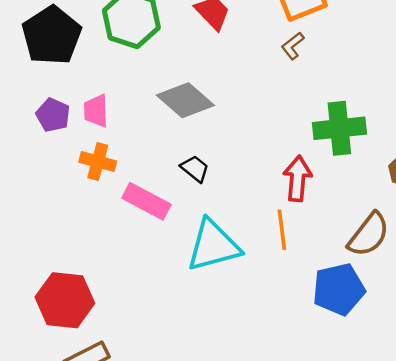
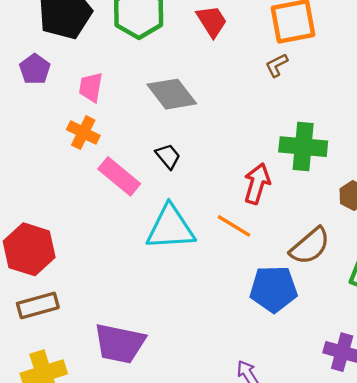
purple pentagon: (53, 115) -> (35, 69), moved
orange line: (282, 230) -> (234, 226), turned -63

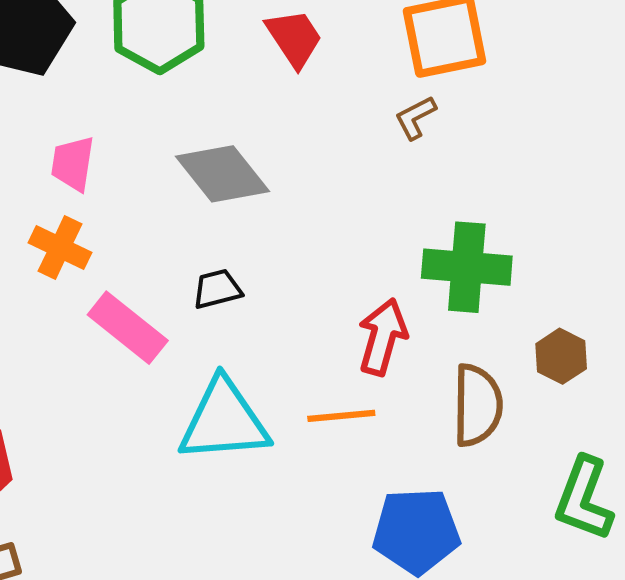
black trapezoid: (168, 156) -> (217, 289), turned -64
orange line: (234, 226) -> (341, 416), turned -36
brown semicircle: (310, 246) -> (477, 405), moved, turned -48

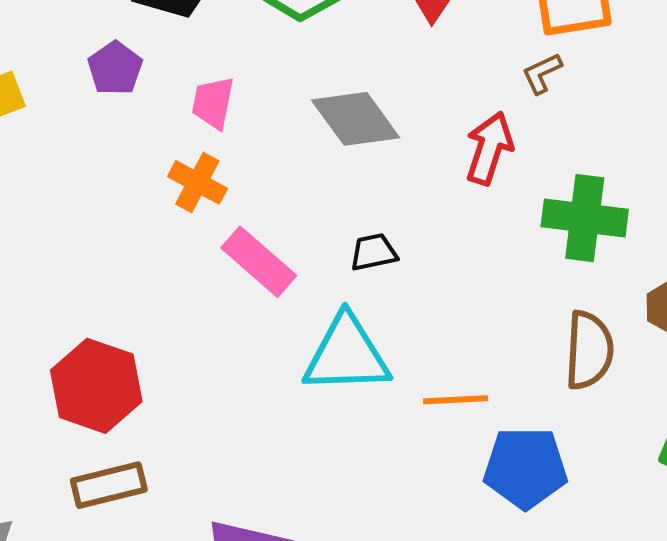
black trapezoid: (217, 289) -> (374, 252), moved
red arrow: (383, 337) -> (489, 148), moved
orange line: (341, 416) -> (455, 400), moved

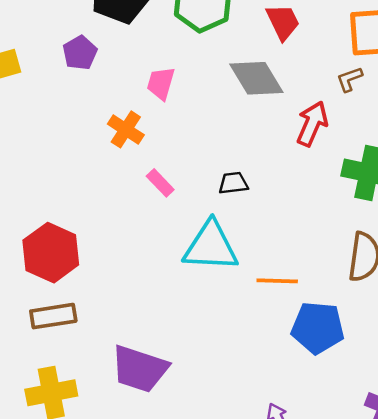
pink trapezoid: (213, 103) -> (161, 83), moved
gray diamond: (356, 119) -> (256, 78), moved
pink rectangle: (259, 262) -> (160, 183), size x0.6

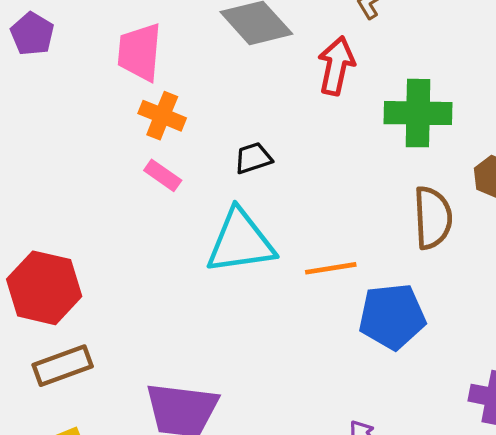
pink trapezoid: (161, 83) -> (140, 52), size x1.4
orange cross: (126, 129) -> (162, 116), moved

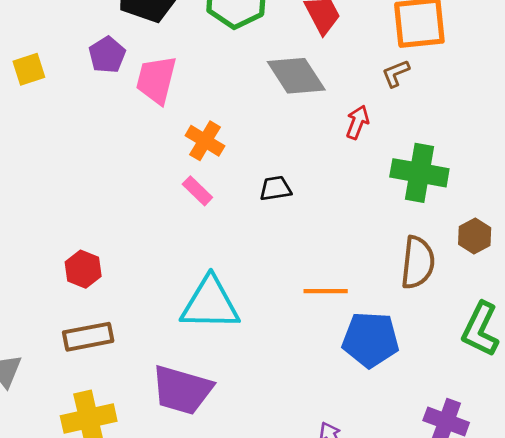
pink trapezoid: (140, 52) -> (156, 80), moved
red arrow: (336, 66) -> (357, 122), size x0.7
cyan triangle: (240, 242) -> (210, 304), moved
red hexagon: (44, 288) -> (83, 269), size x0.6

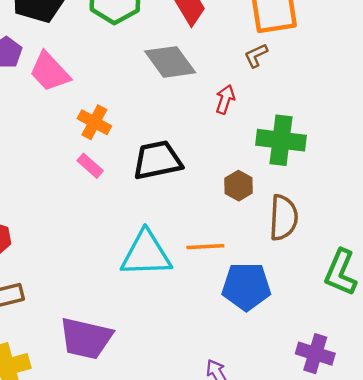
pink trapezoid: (156, 80) -> (50, 72), turned -54
black trapezoid: (275, 188) -> (157, 160), size x1.8
brown hexagon: (475, 236) -> (239, 186), moved
cyan triangle: (210, 304) -> (146, 254), moved

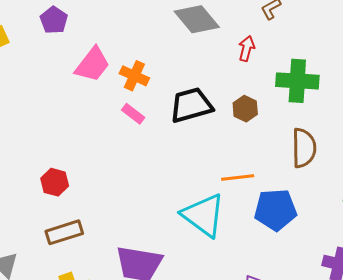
pink trapezoid: (50, 72) -> (92, 64), moved, turned -96
brown hexagon: (239, 186) -> (245, 109), moved
cyan triangle: (146, 254) -> (203, 215), moved, turned 42

